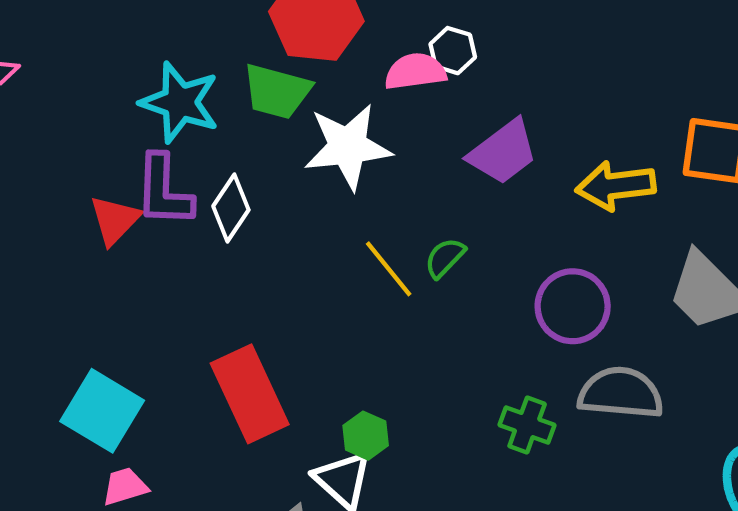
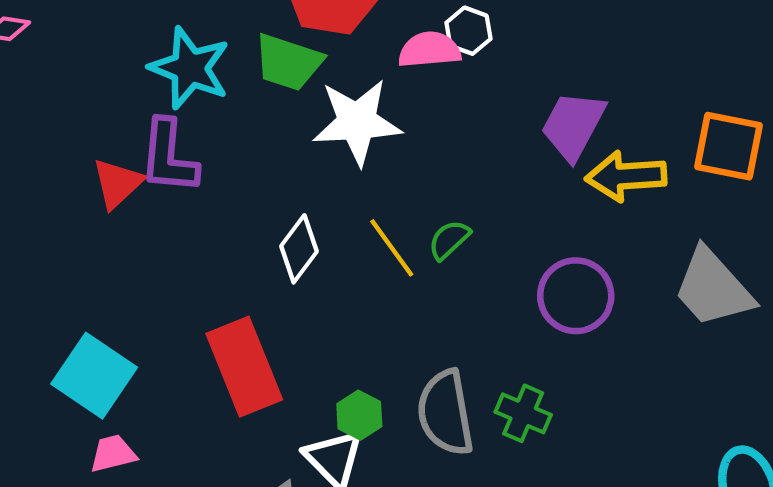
purple trapezoid: (503, 152) -> (573, 126), moved, turned 152
white diamond: (231, 208) -> (299, 249), moved
gray semicircle: (621, 393) -> (445, 413), moved, turned -108

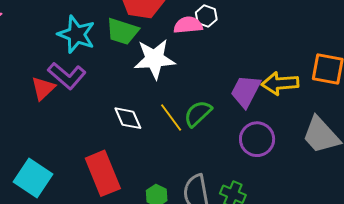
purple trapezoid: (573, 126) -> (246, 91), moved
purple L-shape: (169, 157) -> (67, 76), turned -54
green semicircle: (449, 240) -> (198, 114), size x1.4
white diamond: (299, 249) -> (128, 118), turned -60

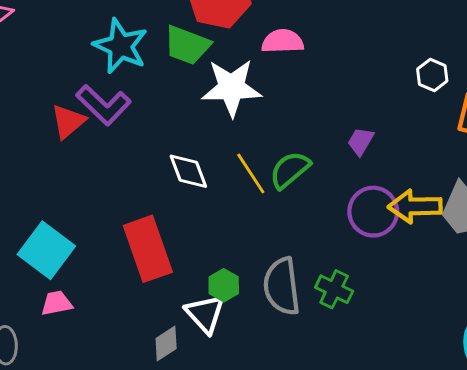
white hexagon: (206, 16) -> (432, 75), moved
yellow arrow: (280, 83) -> (415, 206), moved
purple trapezoid: (246, 91) -> (361, 141), size x0.6

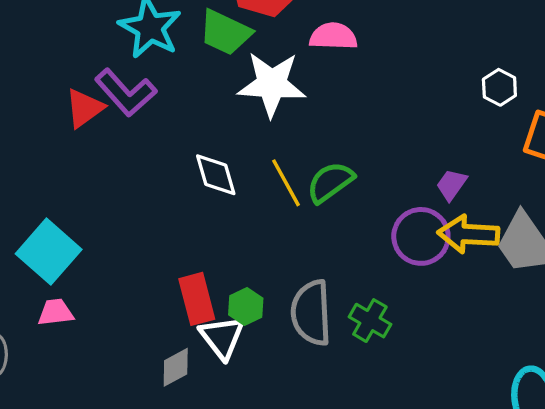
purple trapezoid: (361, 141) -> (451, 185), moved
red rectangle: (148, 249) -> (197, 299), moved, size x0.7

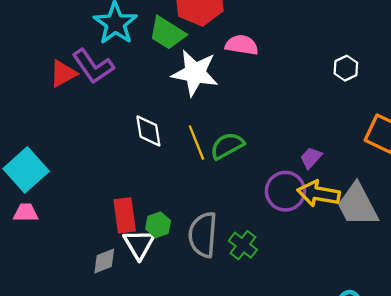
white hexagon: (499, 87) -> (346, 68), moved

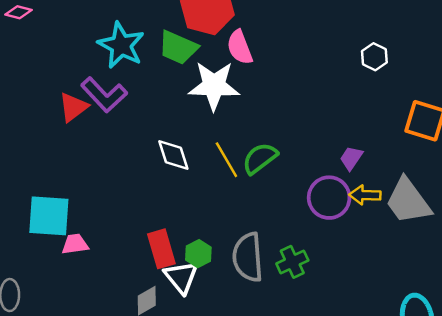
pink semicircle: (242, 45) -> (240, 47), moved, turned -112
cyan square: (26, 170) -> (49, 216), turned -36
yellow arrow: (319, 194) -> (365, 195), size x0.7
pink trapezoid: (26, 213) -> (75, 244), moved
green cross: (243, 245) -> (292, 262), turned 36

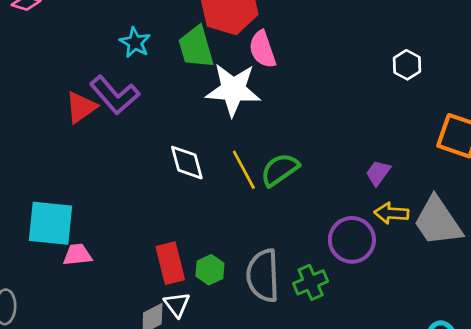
cyan star: (121, 45) -> (135, 42), size x0.6
green trapezoid: (178, 48) -> (196, 47), turned 48
purple circle: (329, 198) -> (352, 240), moved
white triangle: (181, 277) -> (177, 305), moved, size x0.7

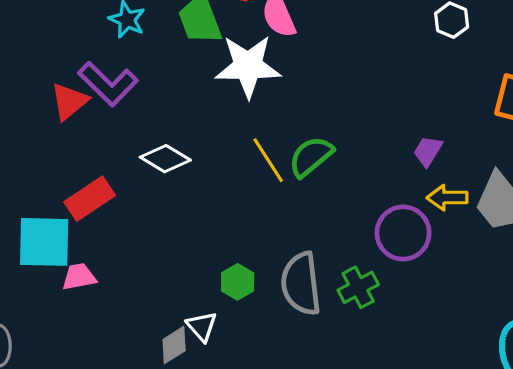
white diamond: (187, 163) -> (165, 159), moved, turned -39
red rectangle: (170, 263) -> (90, 199), moved, turned 75

